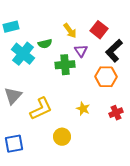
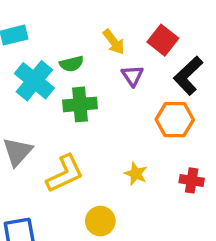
green cross: (65, 65) -> (80, 104), moved
red cross: (116, 113) -> (192, 180), turned 32

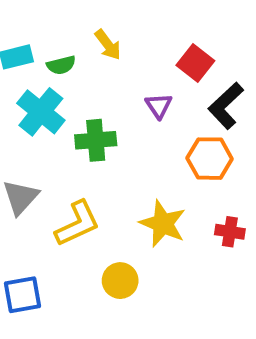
yellow arrow: (114, 42) -> (108, 45), moved
green semicircle: (72, 64) -> (61, 65), moved
yellow star: (136, 174) -> (163, 224), size x1.6

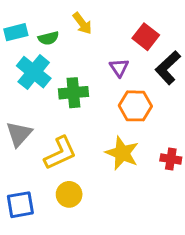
orange hexagon: (210, 159) -> (135, 106), moved
yellow circle: (120, 281) -> (69, 194), moved

